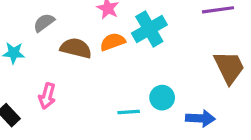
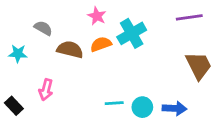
gray semicircle: (44, 23) -> (43, 28), turned 66
cyan circle: (162, 98) -> (142, 107), moved

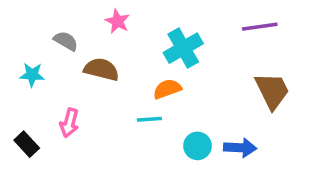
pink star: (97, 16) -> (117, 21), moved
orange semicircle: (101, 44) -> (167, 89), moved
cyan line: (114, 103) -> (149, 119), moved

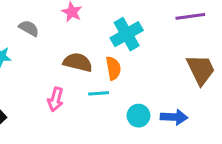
brown semicircle: (101, 69) -> (78, 62), moved
orange semicircle: (167, 89) -> (113, 68), turned 100
pink arrow: (69, 123) -> (56, 99), moved

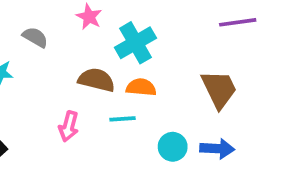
cyan cross: (127, 34) -> (135, 43), moved
orange semicircle: (113, 68) -> (141, 87), turned -75
brown trapezoid: (201, 70) -> (219, 89), moved

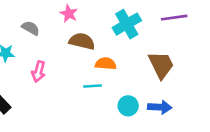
cyan cross: (135, 43) -> (127, 24), moved
brown semicircle: (96, 80) -> (82, 41), moved
pink arrow: (69, 126) -> (39, 72), moved

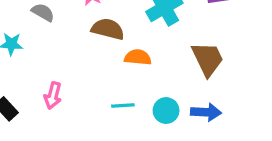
pink arrow: (39, 72) -> (53, 96), moved
cyan line: (93, 86) -> (123, 106), moved

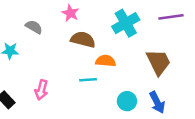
cyan line: (123, 106) -> (88, 80), moved
blue arrow: (206, 112) -> (157, 102), turned 60

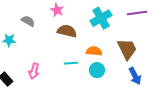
orange semicircle: (106, 61) -> (94, 51), moved
cyan circle: (127, 101) -> (97, 70), moved
blue arrow: (157, 102) -> (135, 76), moved

